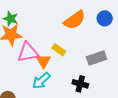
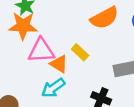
orange triangle: (43, 61) -> (59, 64), turned -35

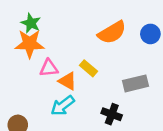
pink triangle: (41, 51) -> (49, 68), size x0.7

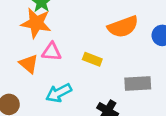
yellow rectangle: (89, 68) -> (92, 59), turned -30
orange triangle: (68, 81) -> (29, 64), moved

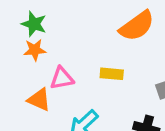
orange star: (36, 23) -> (35, 50), size x0.6

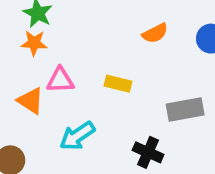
orange semicircle: (137, 26) -> (155, 33), size x0.6

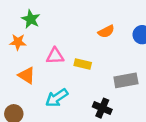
orange star: (34, 43) -> (18, 42), moved
pink triangle: (60, 80) -> (55, 56), moved

